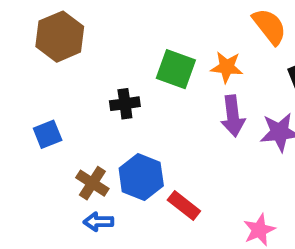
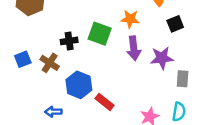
green square: (176, 69) -> (100, 34), moved
brown cross: (92, 183) -> (50, 63), moved

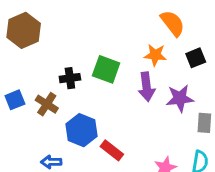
orange star: (130, 19) -> (155, 55), moved

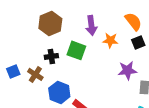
orange semicircle: (173, 23) -> (133, 21), moved
brown hexagon: (24, 30) -> (50, 23), moved
purple arrow: (147, 87) -> (91, 25), moved

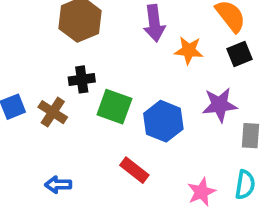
green square: (76, 50) -> (114, 107), moved
blue hexagon: (59, 92) -> (163, 121), moved

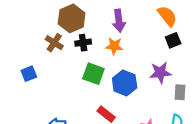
orange star: (189, 50) -> (114, 46), moved
black cross: (82, 79) -> (83, 43), moved
brown cross: (53, 112) -> (54, 43), moved

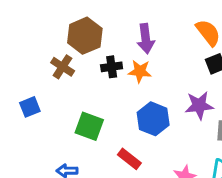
black cross: (83, 43) -> (112, 67), moved
green square: (93, 74) -> (89, 126), moved

